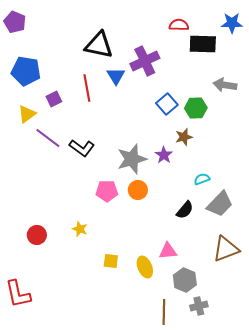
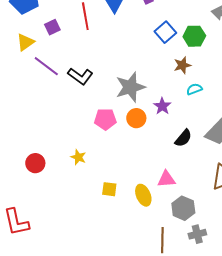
purple star: (164, 155) -> (162, 106), moved
cyan semicircle: (202, 179) -> (194, 89), moved

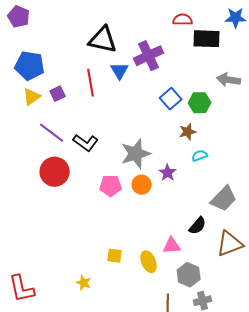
yellow triangle: (25, 42) -> (32, 97), moved
black semicircle: (183, 138) -> (198, 226), moved
yellow star: (78, 157) -> (84, 283), moved
red circle: (35, 163) -> (55, 172), moved, size x1.5

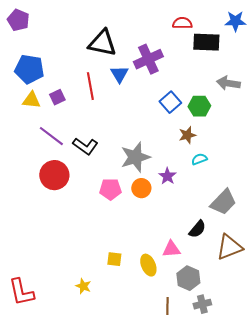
yellow triangle: (32, 97) -> (31, 100), turned 42

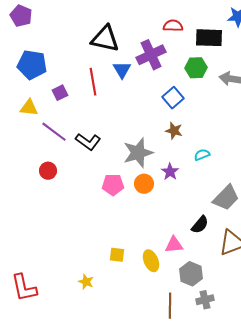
red semicircle: (182, 23) -> (173, 26), moved
yellow triangle: (31, 100) -> (29, 108), moved
green hexagon: (199, 106) -> (196, 68), moved
brown star: (187, 135) -> (174, 131), moved, turned 30
red circle: (54, 175) -> (48, 171), moved, size x0.6

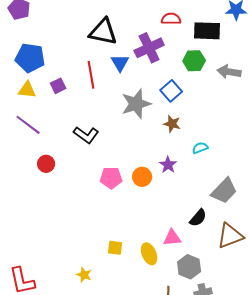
yellow triangle: (29, 108) -> (27, 90), moved
purple line: (54, 132) -> (28, 125), moved
gray star: (138, 153) -> (136, 104), moved

